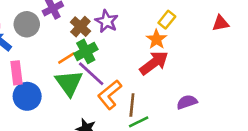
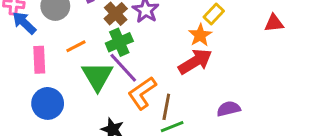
orange line: (66, 58) -> (76, 46), moved
blue circle: (27, 96) -> (48, 103), moved

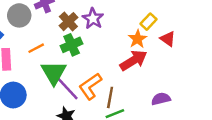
red triangle: (274, 23) -> (168, 39), moved, turned 42
purple line: (123, 68) -> (67, 88), moved

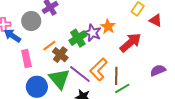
purple star: (93, 19) -> (92, 33), moved
brown cross: (68, 22) -> (60, 55), moved
orange star: (137, 39) -> (108, 26), moved
green triangle: (54, 73) -> (59, 79), moved

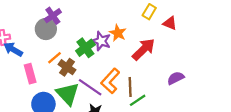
gray circle: (31, 21) -> (46, 29), moved

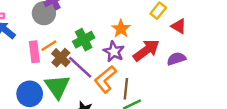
purple star: (101, 41) -> (114, 52), moved
pink rectangle: (30, 74) -> (34, 52), moved
purple semicircle: (176, 78) -> (176, 59), moved
purple line: (90, 87) -> (80, 67), moved

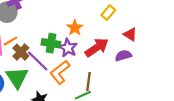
red triangle: (179, 26) -> (130, 34), moved
green cross: (84, 40) -> (51, 43), moved, turned 36
brown line: (126, 89) -> (88, 81), moved

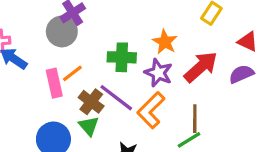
green cross: (51, 43) -> (122, 57), moved
brown cross: (21, 52) -> (91, 102), moved
green triangle: (17, 78) -> (89, 126), size x0.6

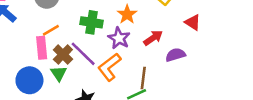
red arrow: (201, 67) -> (153, 38), size x0.7
purple semicircle: (241, 74) -> (175, 55), moved
pink rectangle: (54, 83) -> (42, 48), moved

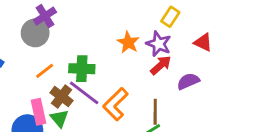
green cross: (92, 22) -> (82, 69), moved
purple star: (119, 38) -> (159, 44), moved
pink rectangle: (42, 48) -> (39, 112), moved

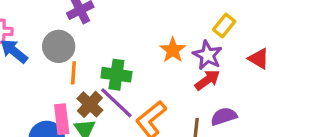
gray circle: (35, 33) -> (59, 46), moved
orange line: (45, 71) -> (73, 73), turned -54
purple semicircle: (188, 81) -> (224, 116), moved

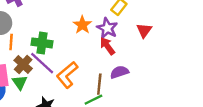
red triangle: (259, 59) -> (144, 30), turned 35
red arrow: (207, 80) -> (107, 46), turned -90

